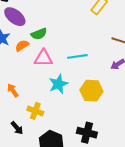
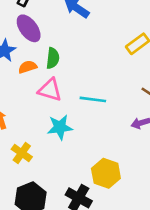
green semicircle: (39, 34) -> (53, 58), turned -77
yellow hexagon: (91, 91) -> (106, 173), moved

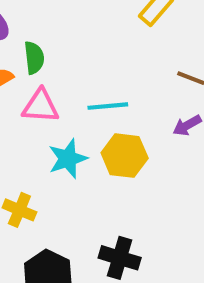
yellow hexagon: (106, 173) -> (125, 156), moved

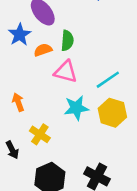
cyan line: (108, 106) -> (108, 80), turned -40

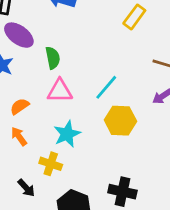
orange semicircle: (43, 50) -> (20, 106), moved
cyan star: (76, 108) -> (67, 134), moved

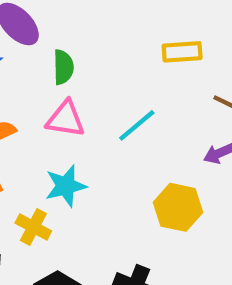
yellow rectangle: (134, 17) -> (182, 52), moved, turned 40
yellow hexagon: (120, 121) -> (178, 207), moved

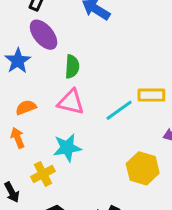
yellow rectangle: (182, 52) -> (151, 95), moved
yellow cross: (33, 227) -> (43, 174), turned 30

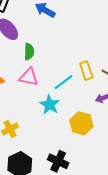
yellow rectangle: (151, 95) -> (86, 71), turned 72
cyan star: (67, 148) -> (50, 105), moved, turned -30

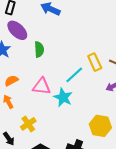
pink triangle: (29, 77) -> (42, 86), moved
yellow hexagon: (81, 123) -> (100, 126), moved

